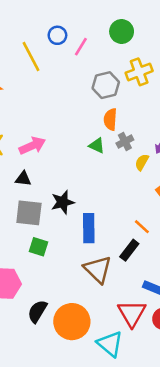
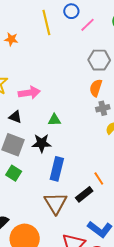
green triangle: (97, 146) -> (54, 120), moved, turned -40

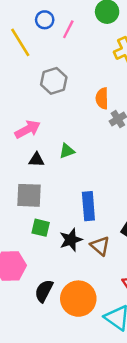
gray hexagon: (99, 60) -> (54, 81), moved
black triangle: (15, 117) -> (36, 160), moved
black star: (42, 143) -> (71, 240), moved
brown triangle: (56, 203) -> (100, 246), size x0.7

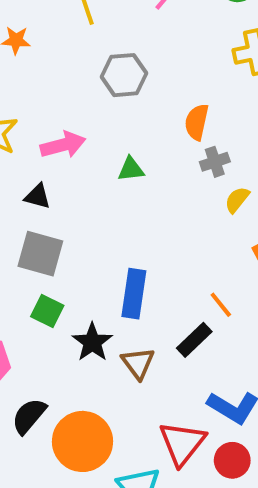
green triangle: (67, 151) -> (131, 169), moved
black triangle: (36, 160) -> (38, 196), moved
black star: (71, 240) -> (92, 342), turned -30

